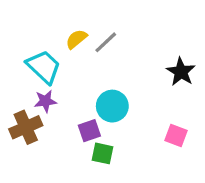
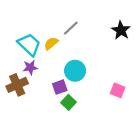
yellow semicircle: (76, 39) -> (51, 43), moved
black star: (181, 72) -> (121, 30), moved
green square: (102, 153) -> (68, 102), turned 32

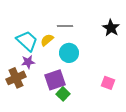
gray line: (71, 28) -> (65, 26), turned 42
cyan circle: (75, 71) -> (69, 53), moved
purple square: (60, 87) -> (55, 80), size x1.5

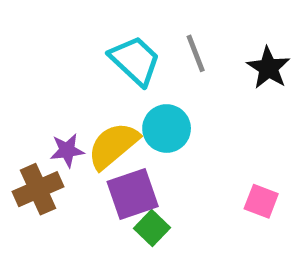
gray line: (65, 26) -> (196, 53), moved, turned 70
yellow semicircle: (47, 40) -> (113, 145), moved, size x1.6
cyan trapezoid: (27, 41) -> (135, 61), moved

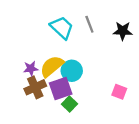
black star: (268, 68) -> (123, 31), turned -30
cyan circle: (167, 129) -> (72, 71), moved
brown cross: (38, 189) -> (35, 87), moved

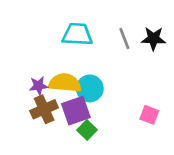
gray line: (89, 24) -> (124, 39), moved
cyan trapezoid: (62, 28) -> (77, 34), turned -40
yellow semicircle: (52, 66) -> (65, 83), turned 45

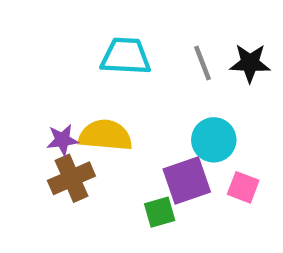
cyan circle: (90, 88) -> (214, 140), moved
purple square: (76, 111) -> (187, 181), moved
green square: (87, 130) -> (160, 212), moved, turned 30

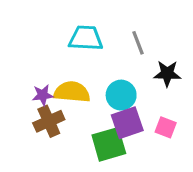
black star: (250, 63) -> (167, 74), moved
cyan circle: (214, 140) -> (121, 95), moved
green square: (160, 212) -> (109, 144), size x1.6

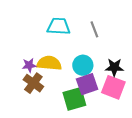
black star: (167, 74) -> (114, 67), moved
brown cross: (49, 121) -> (33, 83), turned -30
pink square: (166, 127) -> (113, 87), size x1.6

